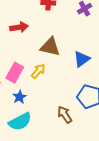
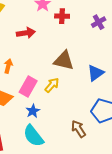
red arrow: (19, 27) -> (26, 33), moved
cyan semicircle: (20, 122) -> (33, 136), turned 80

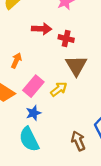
red cross: (62, 16) -> (66, 39), moved
brown triangle: (64, 61) -> (76, 66), turned 35

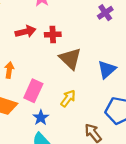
yellow arrow: (59, 89) -> (68, 98), moved

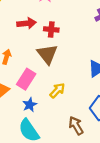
brown triangle: (70, 59) -> (47, 54), moved

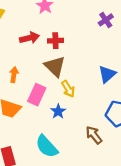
yellow arrow: (57, 90) -> (68, 89), moved, turned 112
blue star: (30, 105) -> (58, 111), moved

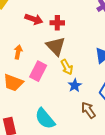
red arrow: (30, 38) -> (34, 19), turned 30
blue star: (58, 111) -> (75, 85), moved

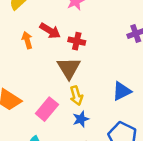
orange arrow: (18, 52) -> (27, 40), moved, turned -40
pink rectangle: (38, 71) -> (47, 109), moved

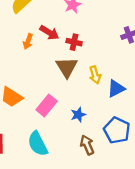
orange arrow: (27, 40) -> (28, 41), turned -144
yellow arrow: (76, 96) -> (95, 75), moved

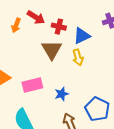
blue triangle: (116, 89) -> (82, 36), moved
pink rectangle: (47, 105) -> (32, 85), turned 36

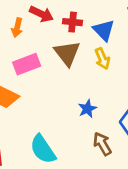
blue triangle: (82, 36) -> (104, 30), turned -42
pink rectangle: (32, 85) -> (27, 64), moved

